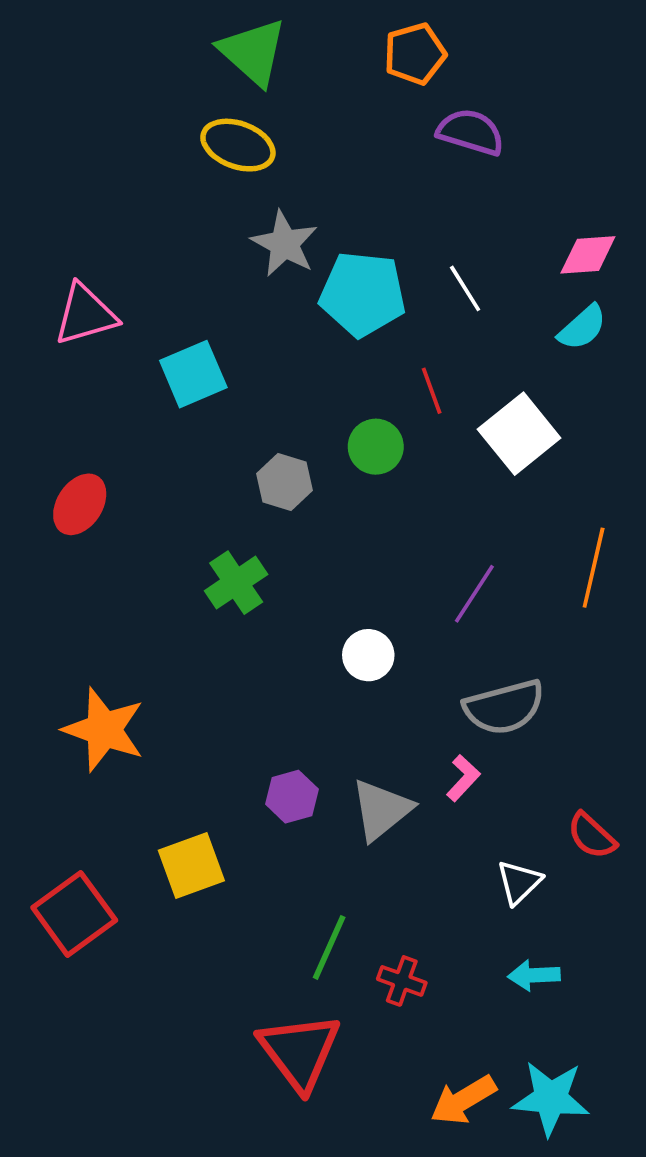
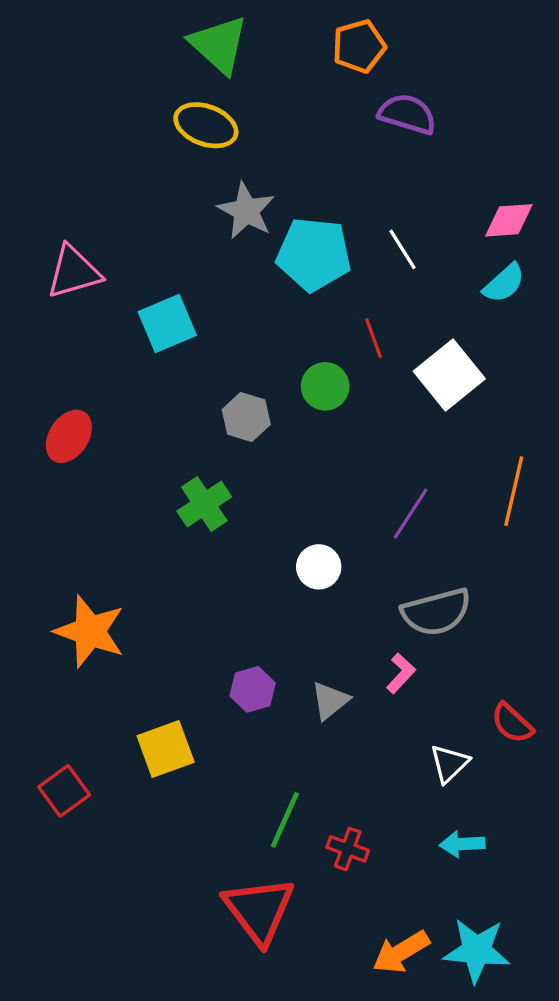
gray triangle: (381, 810) -> (330, 701), size x0.7
red square: (74, 914) -> (64, 791), size x0.7

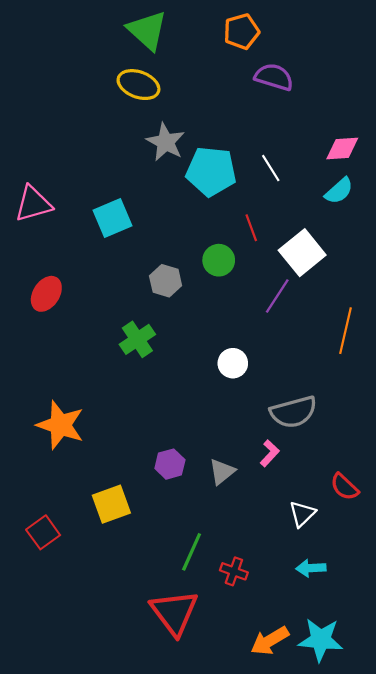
pink triangle: (74, 272) -> (33, 204), moved
purple line: (411, 514) -> (277, 296), moved
white circle: (319, 567) -> (233, 363), moved

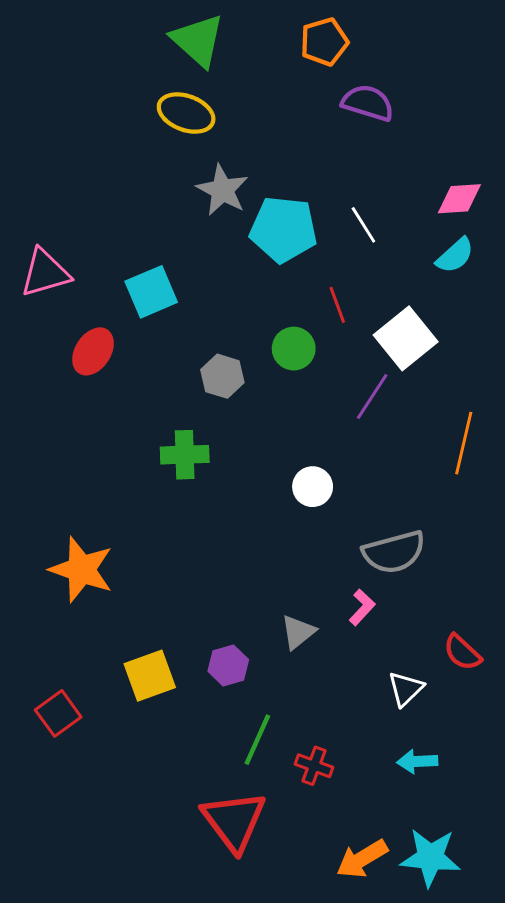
red ellipse: (46, 294) -> (93, 351), moved
green cross: (137, 339) -> (185, 455), turned 32
purple hexagon: (170, 464) -> (228, 665), moved

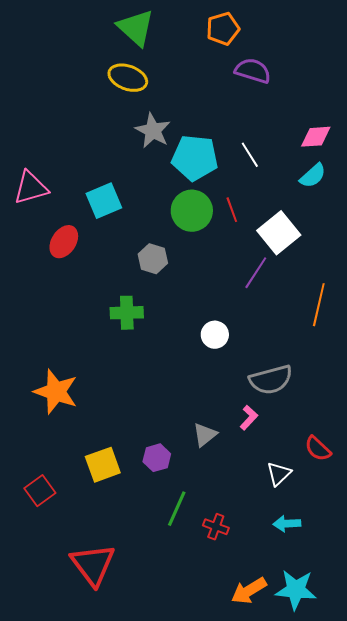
green circle: (294, 349) -> (192, 211), moved, size x1.4
red triangle: (234, 821) -> (93, 565), moved

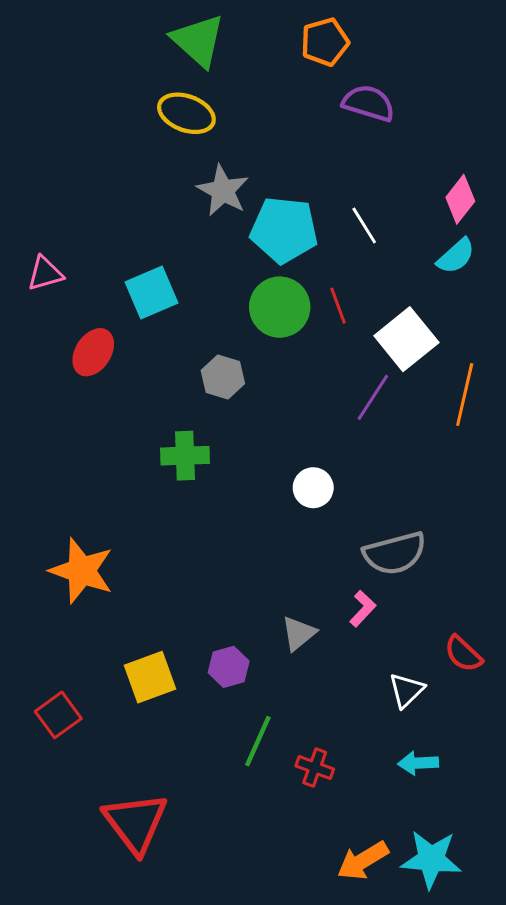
pink diamond: (316, 137) -> (460, 199), turned -48
pink triangle: (31, 188) -> (45, 274), size x0.7
orange line: (319, 305) -> (465, 394), moved

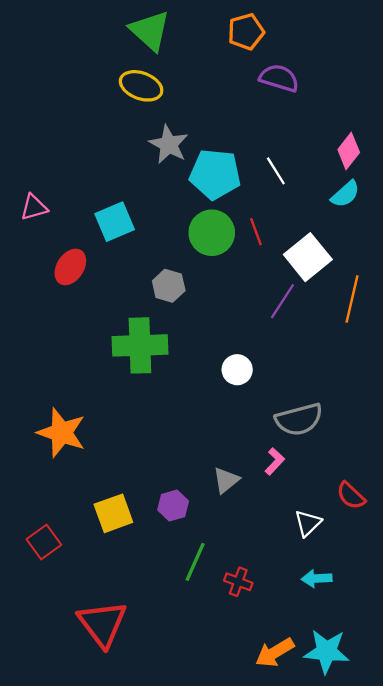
green cross: (185, 456) -> (140, 345), size x1.5

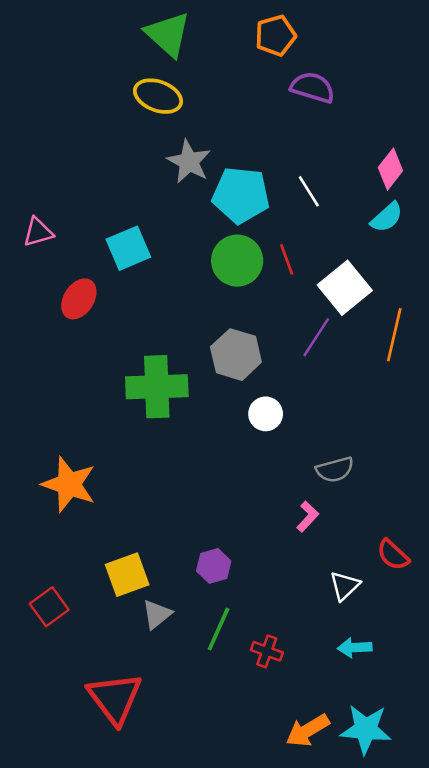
gray hexagon: (169, 286) -> (236, 355), moved, size x1.4
gray semicircle: (299, 419) -> (335, 470), size x0.7
gray triangle: (226, 480) -> (157, 614), moved
purple hexagon: (173, 506) -> (214, 566), moved

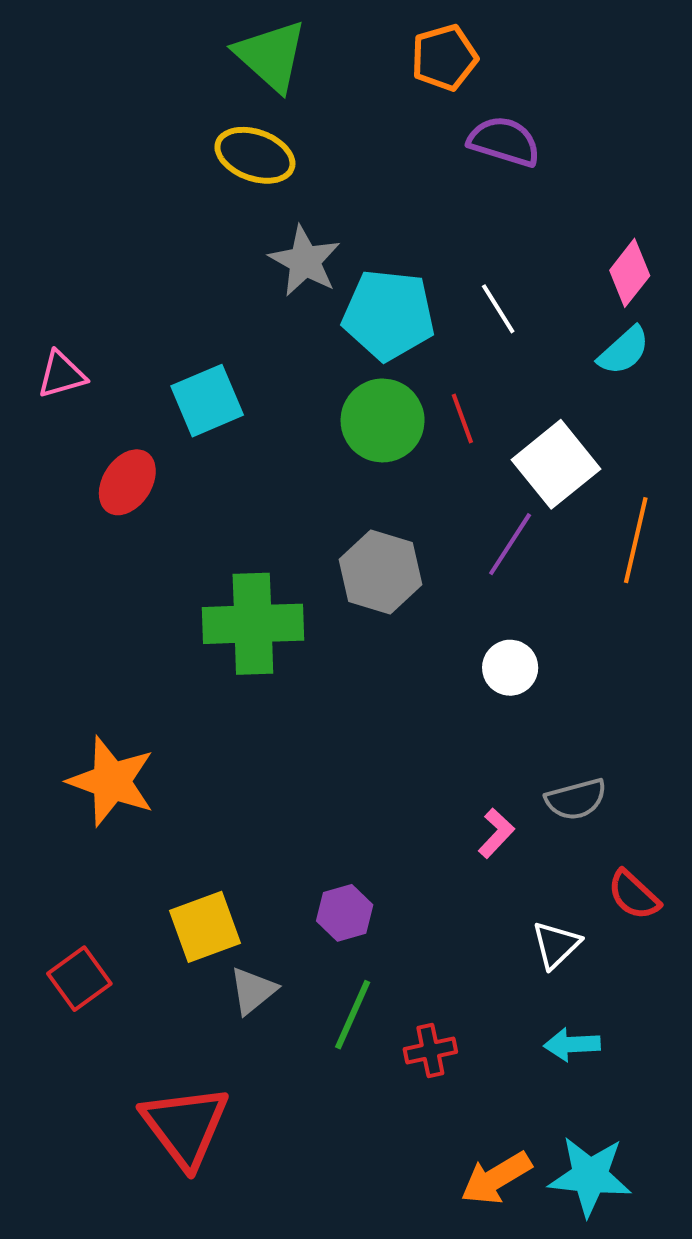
white circle: (266, 414) -> (510, 668), moved
gray semicircle: (335, 470) -> (576, 799), moved
red cross: (267, 651) -> (430, 1050), turned -32

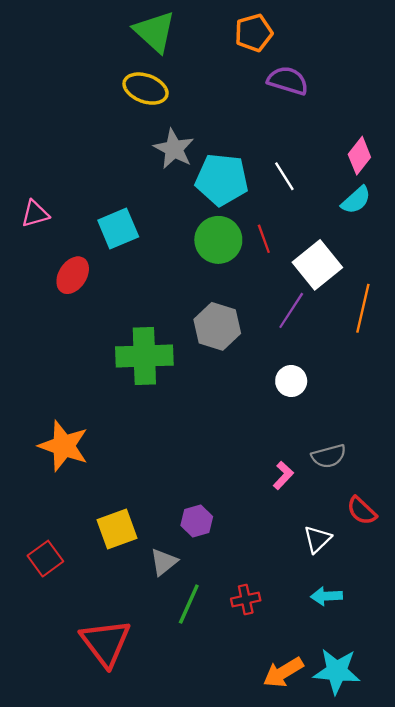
gray triangle: (253, 991) -> (164, 562), moved
green line: (353, 1015) -> (189, 604), moved

